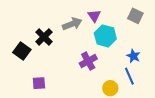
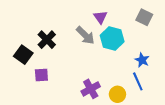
gray arrow: (72, 24) -> (85, 35), moved, turned 66
purple cross: (88, 61) -> (91, 89), moved
purple square: (39, 83) -> (41, 75), moved

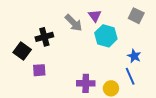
gray arrow: (85, 35) -> (74, 23), moved
black cross: (47, 40) -> (44, 37), turned 30
purple cross: (91, 89) -> (86, 83), turned 30

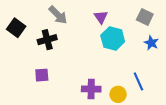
gray arrow: (74, 23) -> (58, 15), moved
black square: (22, 51) -> (16, 28), moved
blue star: (134, 56) -> (151, 43), moved

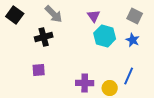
black square: (16, 28) -> (15, 15), moved
blue star: (151, 43) -> (133, 40), moved
blue line: (138, 81) -> (129, 76), turned 48

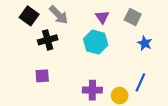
black square: (15, 15) -> (29, 16), moved
gray square: (135, 16) -> (133, 17), moved
cyan hexagon: (105, 36) -> (96, 42), moved

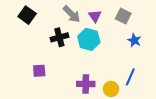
gray arrow: (59, 15) -> (72, 14), moved
black cross: (48, 40) -> (59, 37), moved

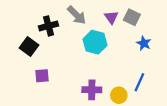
black square: (27, 15) -> (29, 47), moved
purple triangle: (95, 16) -> (111, 17), moved
black cross: (59, 37) -> (48, 26), moved

